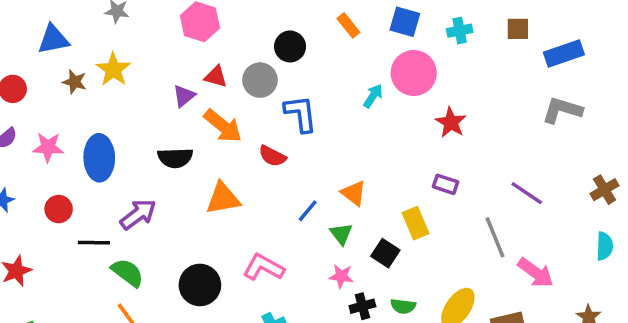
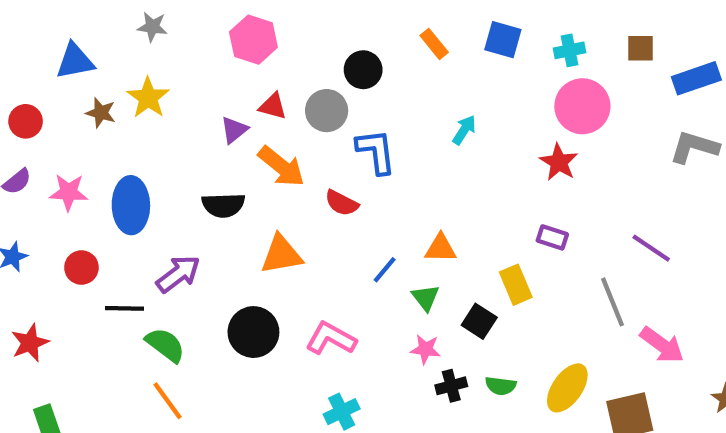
pink circle: (414, 73) -> (582, 106), moved
orange triangle: (354, 193) -> (441, 248), turned -36
black circle: (200, 285) -> (253, 332), moved

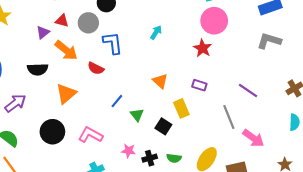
orange triangle: (441, 248) -> (160, 81), moved, turned 42
orange triangle: (281, 255) -> (66, 94), turned -30
pink star: (425, 349) -> (129, 151), moved

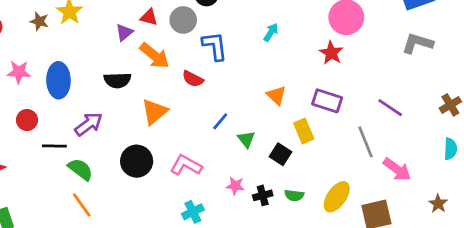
purple rectangle: (199, 85) -> (327, 101), size x1.5

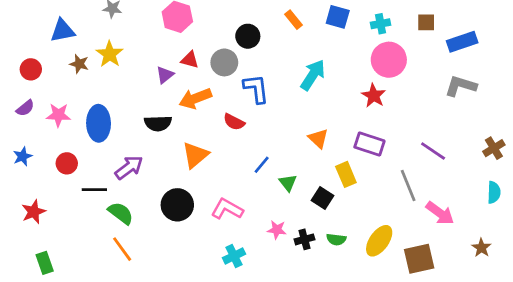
cyan arrow: (271, 32) -> (313, 75), size x1.6
orange arrow: (154, 56) -> (195, 98), turned 120

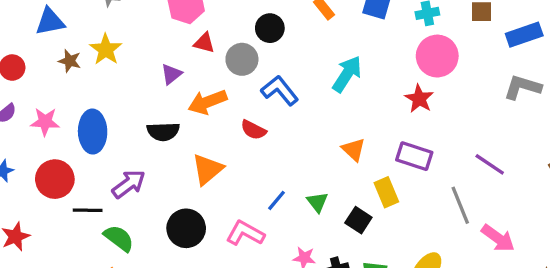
red triangle: (190, 60) -> (204, 43), moved
blue L-shape: (256, 89) -> (280, 90), turned -32
red circle: (67, 163) -> (55, 179), size x1.5
blue line: (262, 165) -> (276, 200), moved

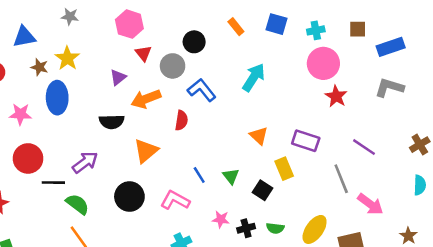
red triangle: (204, 43) -> (143, 53), turned 36
red star: (419, 99) -> (336, 96), moved
red semicircle: (253, 130) -> (181, 120), turned -108
blue ellipse: (93, 132) -> (57, 98), moved
blue line: (276, 200) -> (199, 175), turned -72

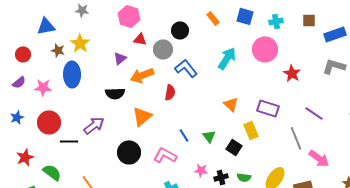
red triangle: (143, 53) -> (140, 39), turned -40
pink circle: (323, 63) -> (265, 49), moved
green semicircle: (77, 204) -> (52, 172), moved

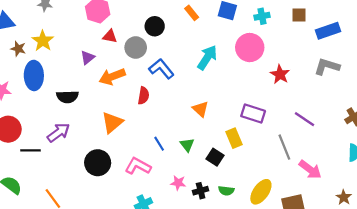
black semicircle: (115, 93) -> (67, 97), moved
orange triangle: (231, 104) -> (201, 109), moved

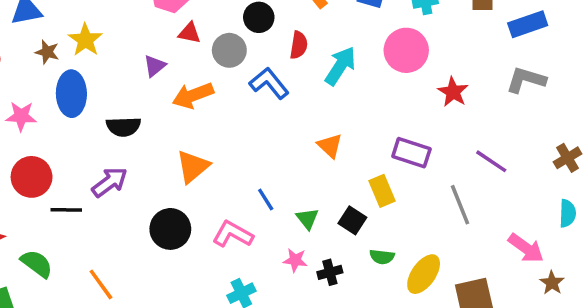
red semicircle: (143, 96) -> (299, 45), moved
green triangle: (187, 145) -> (307, 219), moved
pink arrow: (310, 169) -> (526, 248), moved
green semicircle: (226, 191) -> (382, 257), moved

